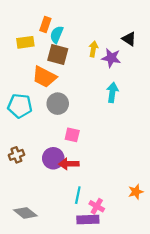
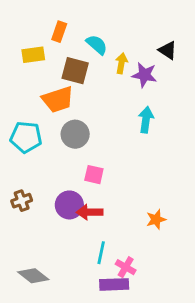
cyan semicircle: (57, 34) -> (97, 45), moved, turned 108
orange trapezoid: (44, 77) -> (58, 99), turned -45
orange star: (136, 192) -> (156, 219), moved

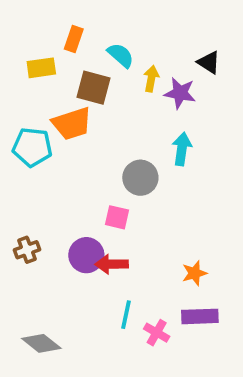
gray circle: (75, 134) -> (140, 178), moved
cyan pentagon: (26, 137) -> (32, 147), moved
purple rectangle: (114, 284) -> (200, 316), moved

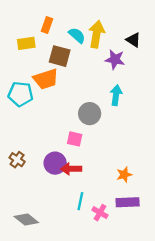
yellow arrow: (151, 79) -> (96, 34), moved, size x1.6
brown cross: (27, 250) -> (17, 160), turned -35

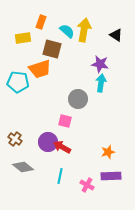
purple star: (115, 59) -> (100, 64), moved
red arrow: (71, 169) -> (62, 147), turned 30
cyan line: (80, 201) -> (60, 176), moved
gray diamond: (26, 219) -> (23, 167), moved

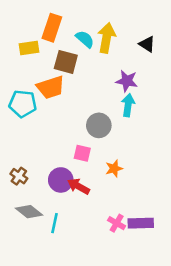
orange rectangle: (41, 22) -> (52, 28), size x1.5
orange star: (108, 152) -> (114, 169), moved
cyan line: (60, 176) -> (54, 223), moved
pink cross: (87, 185) -> (117, 223), moved

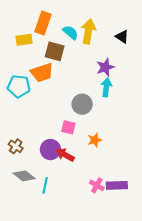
purple star: (127, 81) -> (105, 67), turned -30

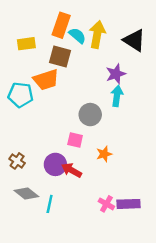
orange rectangle: (43, 23) -> (61, 25), moved
black triangle: (122, 37) -> (134, 40), size x1.5

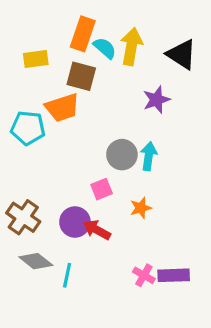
cyan arrow: (117, 96) -> (149, 156), moved
pink square: (75, 140) -> (102, 189), turned -35
brown cross: (17, 161) -> (23, 217), size x1.5

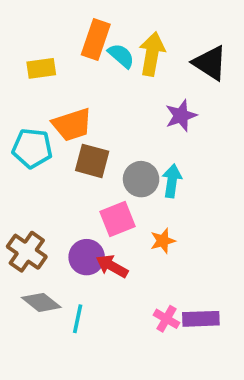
brown square: (81, 76) -> (92, 161), moved
pink square: (102, 189) -> (117, 219), size x1.4

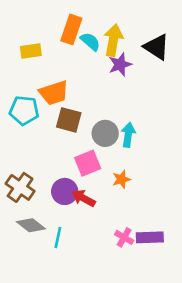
purple star: (181, 116) -> (120, 65), moved

